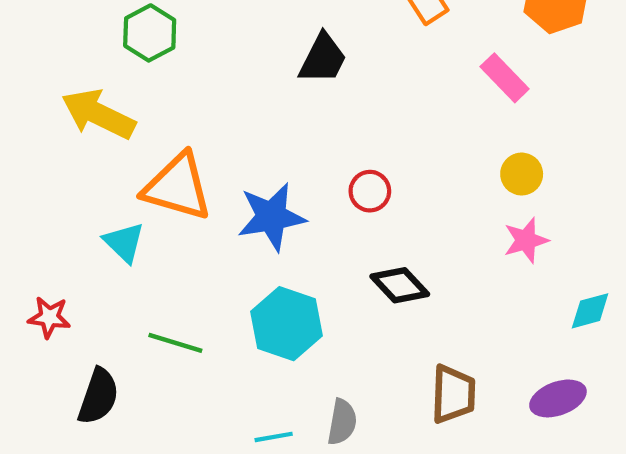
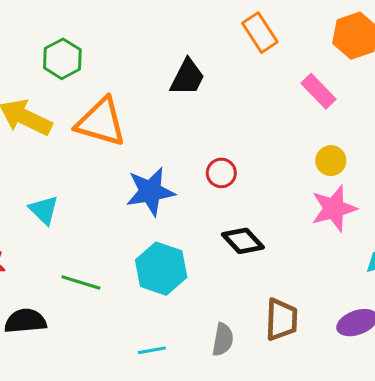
orange triangle: (177, 187) -> (101, 122), moved
pink star: (526, 240) -> (334, 208), size x1.4
black semicircle: (98, 396) -> (25, 321), turned -114
gray semicircle: (342, 422) -> (223, 340), moved

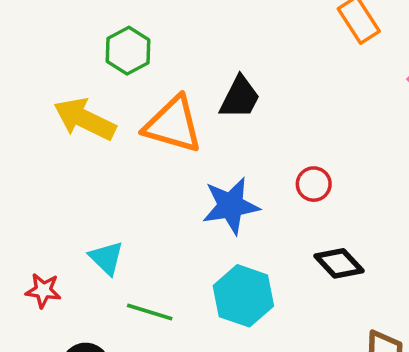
black trapezoid: (187, 77) -> (240, 98), moved
cyan triangle: (44, 210) -> (106, 258), moved

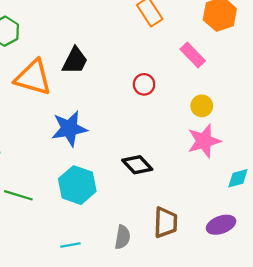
red circle: (314, 184) -> (144, 84), moved

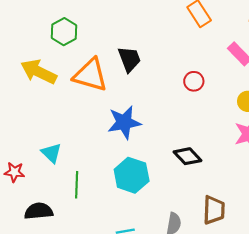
black trapezoid: (75, 61) -> (129, 59), turned -48
green line: (18, 195) -> (77, 185), turned 75

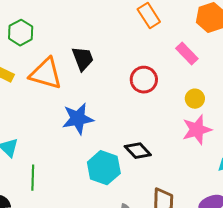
red circle: (194, 81) -> (144, 80), size x1.4
cyan hexagon: (132, 175) -> (104, 168), moved

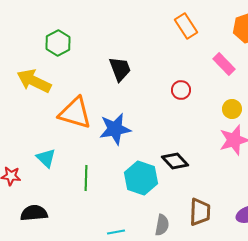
orange triangle: (46, 74) -> (75, 113), moved
red circle: (144, 80) -> (181, 90), size x0.7
green line: (33, 178) -> (86, 178), moved

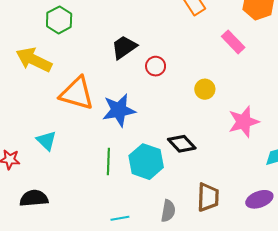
black trapezoid: (120, 69) -> (124, 47), turned -104
red circle: (181, 90) -> (156, 66), moved
yellow circle: (232, 109) -> (205, 89), moved
green line: (86, 178) -> (108, 162), moved

